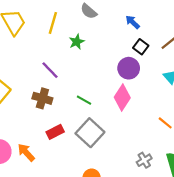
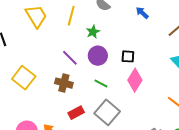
black square: (141, 47) -> (128, 56), moved, turned -32
purple circle: (129, 68) -> (98, 56), moved

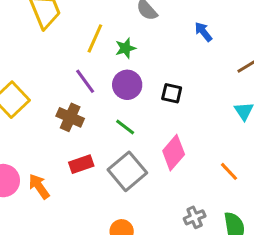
yellow line: (71, 16) -> (95, 38), moved
pink diamond: (135, 80) -> (174, 153), moved

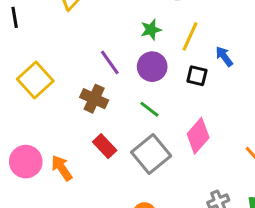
blue arrow: (203, 32) -> (224, 56), moved
yellow line: (95, 38) -> (190, 36), moved
red rectangle: (81, 164) -> (105, 146), turned 65

